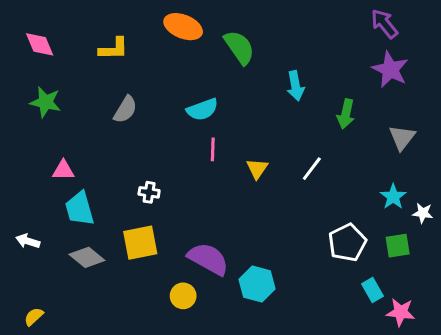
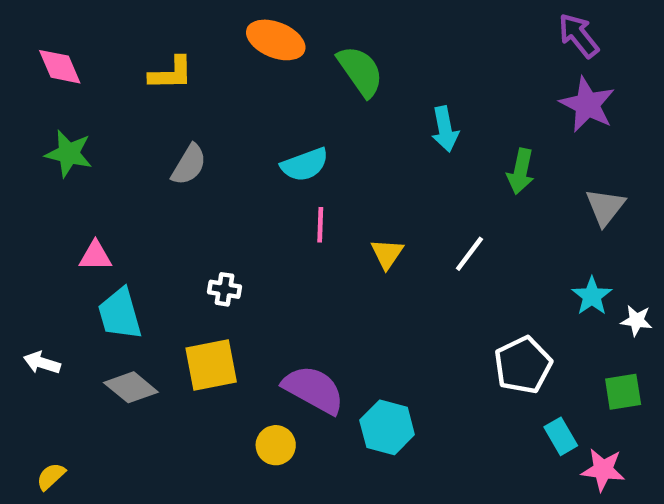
green square: (398, 246) -> (623, 392), moved

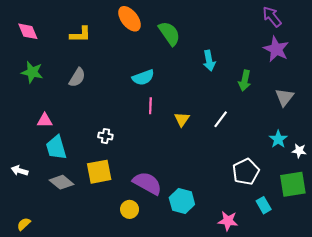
orange ellipse: (276, 40) -> (130, 19), turned 30
gray semicircle: (189, 165) -> (77, 77), moved
green square: (623, 392) -> (293, 184), size x1.5
pink star: (603, 470) -> (228, 221), moved

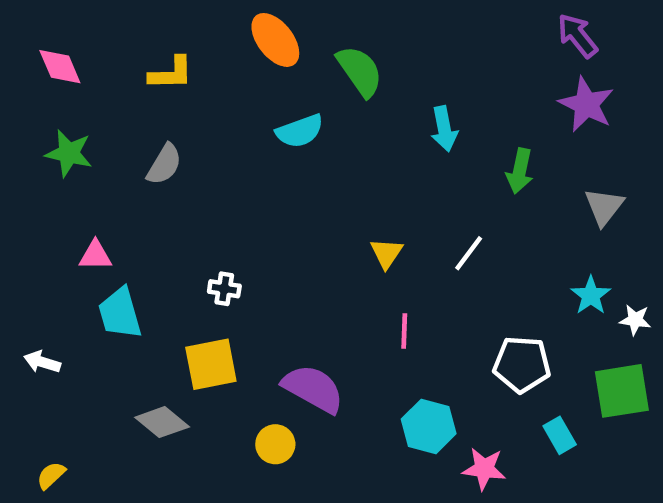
cyan semicircle: (143, 77) -> (300, 131), moved
pink line: (150, 106) -> (404, 331), moved
white pentagon: (246, 172) -> (522, 364), turned 30
gray diamond: (61, 182) -> (162, 422), moved
cyan hexagon: (182, 201) -> (429, 426), moved

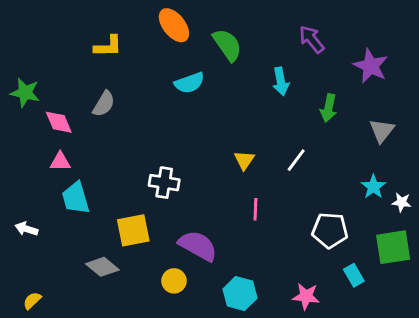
purple arrow: (577, 36) -> (312, 39), moved
pink diamond: (60, 67) -> (59, 122), moved
green star: (69, 153) -> (25, 93), moved
white cross: (224, 289) -> (164, 183), moved, size x1.5
cyan hexagon: (429, 426) -> (240, 294), moved

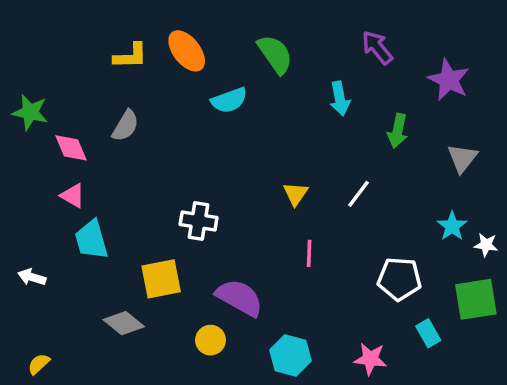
orange ellipse: (174, 25) -> (187, 51), moved
pink triangle: (60, 161) -> (73, 196), turned 30

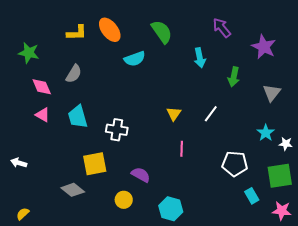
green star: (30, 112) -> (29, 53), moved
cyan trapezoid: (91, 240) -> (78, 117), moved
purple semicircle: (239, 298) -> (141, 175), size x0.7
pink star: (370, 359) -> (282, 211), moved

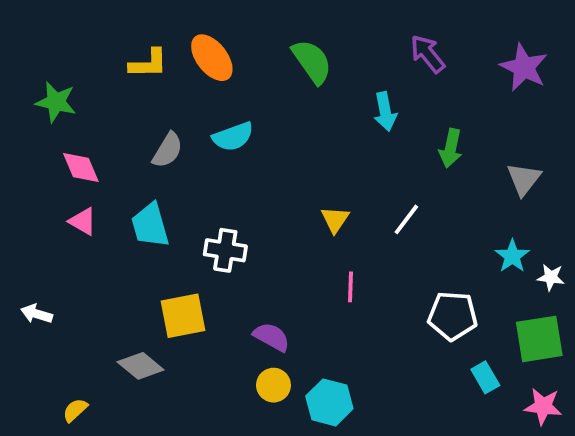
purple star: (264, 47) -> (524, 67), moved
cyan semicircle: (135, 59) -> (233, 137), moved
gray semicircle: (74, 74) -> (168, 150), moved
yellow circle: (124, 200) -> (273, 385), moved
yellow semicircle: (23, 214) -> (75, 410), moved

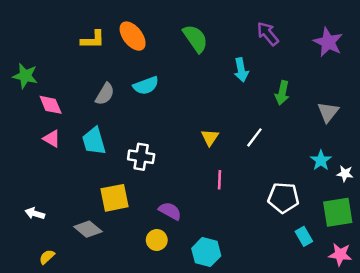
green star: (56, 102) -> (25, 76), moved
white arrow: (37, 314) -> (35, 213), moved
yellow circle: (273, 385) -> (157, 240), moved

